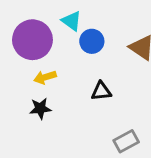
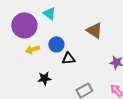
blue circle: (92, 41) -> (56, 44), moved
black star: (40, 108) -> (44, 78), moved

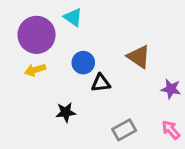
brown triangle: (94, 30) -> (139, 57), moved
yellow arrow: (32, 49) -> (35, 70), moved

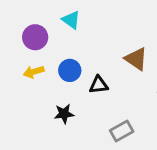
purple circle: (37, 35) -> (35, 37), size x0.7
blue circle: (83, 63) -> (70, 70), moved

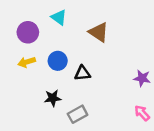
brown triangle: (136, 59) -> (99, 32), moved
gray rectangle: (122, 131) -> (78, 114), moved

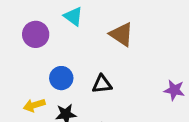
blue circle: (58, 61) -> (61, 78), moved
yellow arrow: (27, 62) -> (34, 105), moved

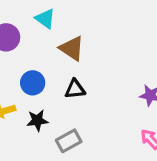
brown triangle: (122, 34) -> (72, 48), moved

